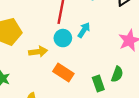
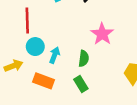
cyan arrow: (84, 30) -> (55, 55), moved
green semicircle: (117, 74) -> (84, 59), moved

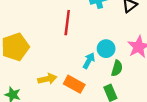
cyan circle: (35, 47) -> (106, 49), moved
yellow arrow: (14, 66) -> (47, 79), moved

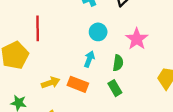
red line: (67, 23) -> (38, 28), moved
cyan circle: (106, 49) -> (98, 32), moved

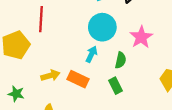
cyan circle: (98, 32) -> (102, 27), size x1.5

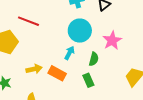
red line: (41, 19) -> (28, 21), turned -75

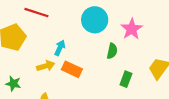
cyan arrow: (70, 53) -> (60, 48), moved
green rectangle: (88, 80) -> (126, 79), moved, turned 48

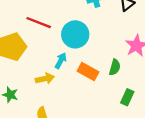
cyan circle: (95, 20) -> (75, 34), moved
orange rectangle: (72, 69) -> (88, 72), moved

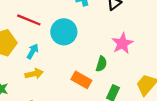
cyan arrow: (61, 61) -> (33, 51), moved
orange rectangle: (88, 72) -> (81, 80), moved

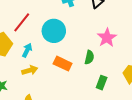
red line: (29, 20) -> (22, 22), turned -70
orange rectangle: (81, 80) -> (63, 64), moved

